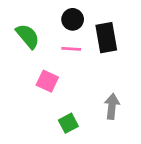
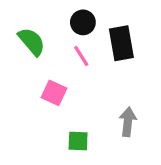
pink line: (71, 49) -> (81, 56), turned 54
green square: (68, 123) -> (78, 141), turned 30

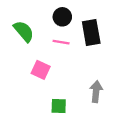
pink line: (81, 56) -> (61, 42), turned -49

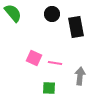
green semicircle: (24, 31) -> (13, 13), moved
pink line: (61, 42) -> (55, 63), moved

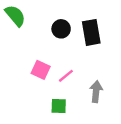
black circle: (52, 14) -> (61, 29), moved
pink line: (55, 63) -> (66, 76), turned -48

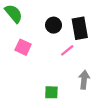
pink square: (41, 70) -> (23, 47), moved
pink line: (66, 76) -> (67, 50), moved

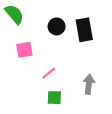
pink square: (23, 47) -> (24, 50), turned -35
pink line: (67, 50) -> (49, 73), moved

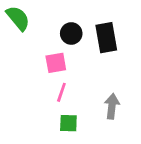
pink square: (24, 50) -> (56, 63), moved
pink line: (49, 73) -> (61, 92), turned -32

